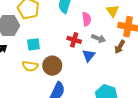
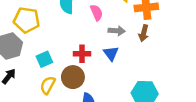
red cross: (74, 40) -> (82, 54), moved
yellow semicircle: (30, 66) -> (48, 85), turned 126

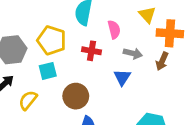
yellow pentagon: (27, 20) -> (52, 40), moved
red cross: (82, 54) -> (92, 51), moved
yellow semicircle: (48, 85) -> (28, 100), moved

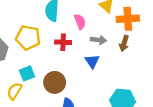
cyan square: (48, 71) -> (27, 73), moved

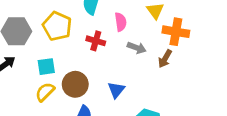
blue triangle: (92, 61) -> (116, 90), moved
yellow semicircle: (14, 91) -> (45, 92), moved

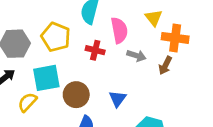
pink semicircle: (121, 22) -> (119, 30), size x1.4
cyan square: (46, 67) -> (46, 78), size x1.5
yellow semicircle: (45, 92) -> (27, 102), moved

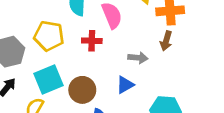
gray arrow: (136, 56) -> (138, 58), moved
blue triangle: (118, 99) -> (125, 85), turned 36

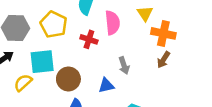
brown arrow: (166, 41) -> (163, 60), moved
gray arrow: (138, 58) -> (124, 65), turned 49

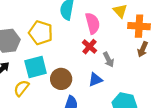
red cross: (89, 39) -> (90, 47), moved, turned 32

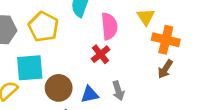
gray arrow: (108, 60) -> (118, 91), moved
blue triangle: (95, 80) -> (90, 94), moved

